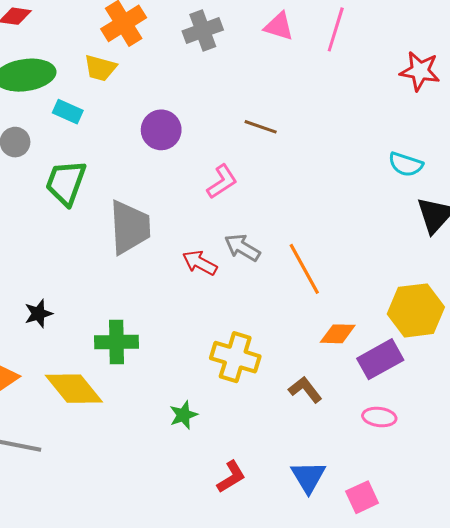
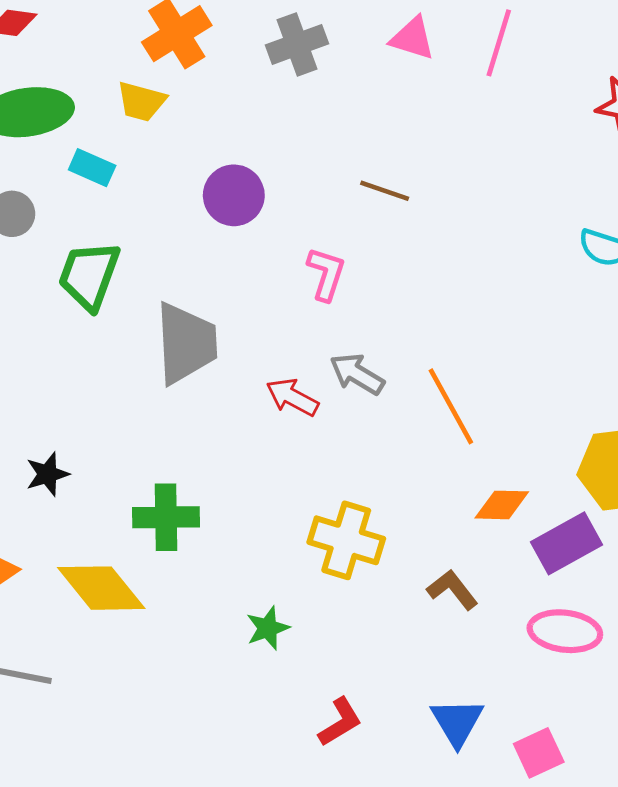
pink L-shape: (222, 182) -> (326, 274), turned -39
pink ellipse: (379, 417) -> (565, 631), size x1.4

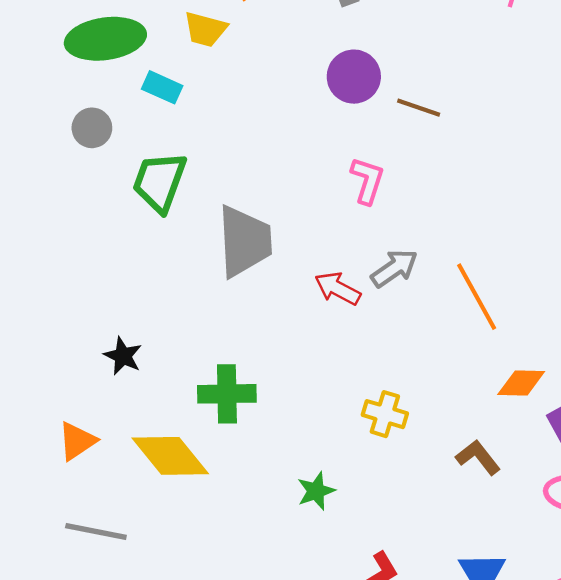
purple circle: (234, 195) -> (354, 77), moved
gray arrow: (357, 374) -> (394, 268), turned 114
black star: (47, 474) -> (123, 356), turned -30
yellow cross: (346, 540) -> (385, 414), size x0.7

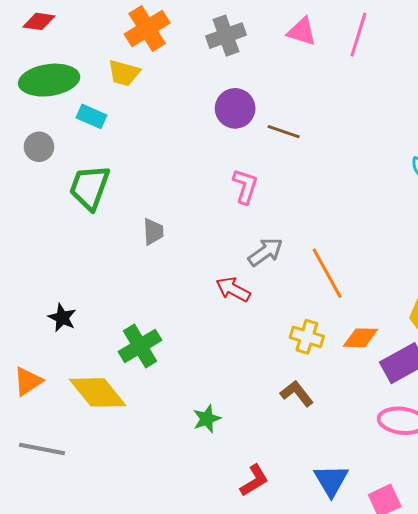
gray trapezoid: (244, 241) -> (153, 232), size x0.5
red arrow: (338, 289) -> (233, 289), moved
green cross: (227, 394) -> (140, 346), turned -30
yellow cross: (385, 414) -> (307, 337), moved
brown L-shape: (478, 457) -> (297, 393), moved

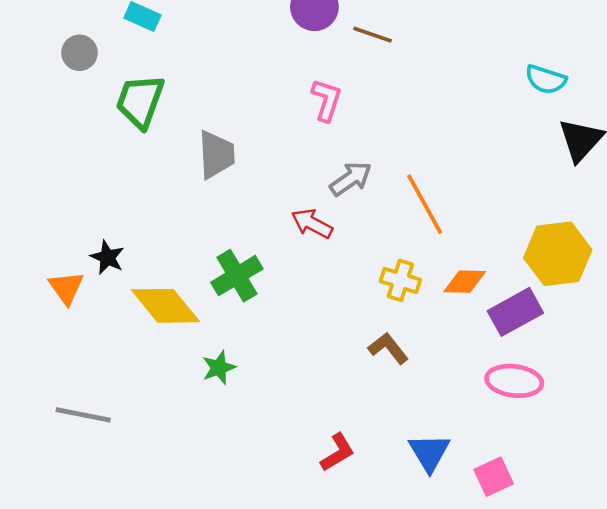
gray trapezoid: (153, 232) -> (216, 155), size x1.5
green cross: (140, 346) -> (237, 276), moved
orange triangle: (28, 381) -> (66, 288), moved, turned -32
yellow diamond: (98, 392) -> (165, 306), moved
green star: (207, 419) -> (219, 368), moved

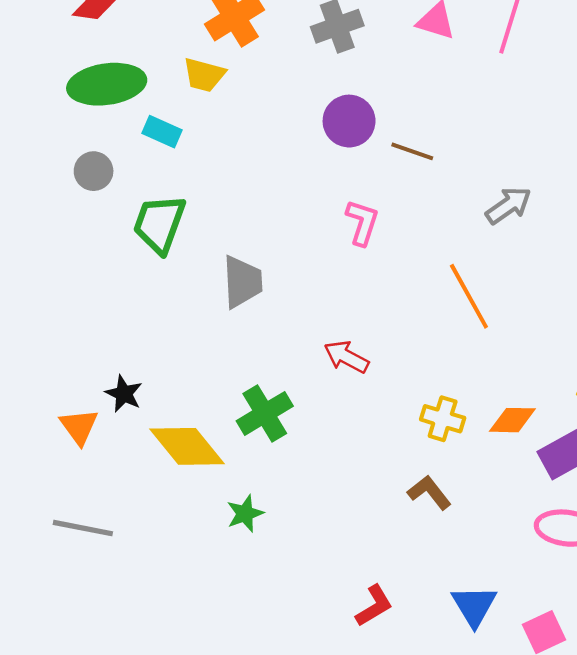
gray arrow: (351, 179) -> (508, 205), moved
orange line: (425, 204) -> (469, 296), moved
gray line: (83, 415) -> (83, 528), moved

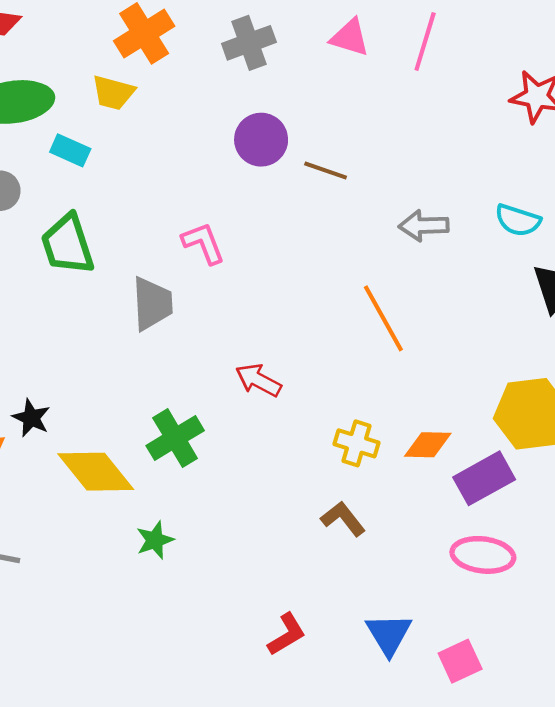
gray arrow: (508, 205) -> (424, 226), turned -147
pink L-shape: (362, 222) -> (203, 243), moved, turned -39
green trapezoid: (159, 224) -> (68, 244), turned -38

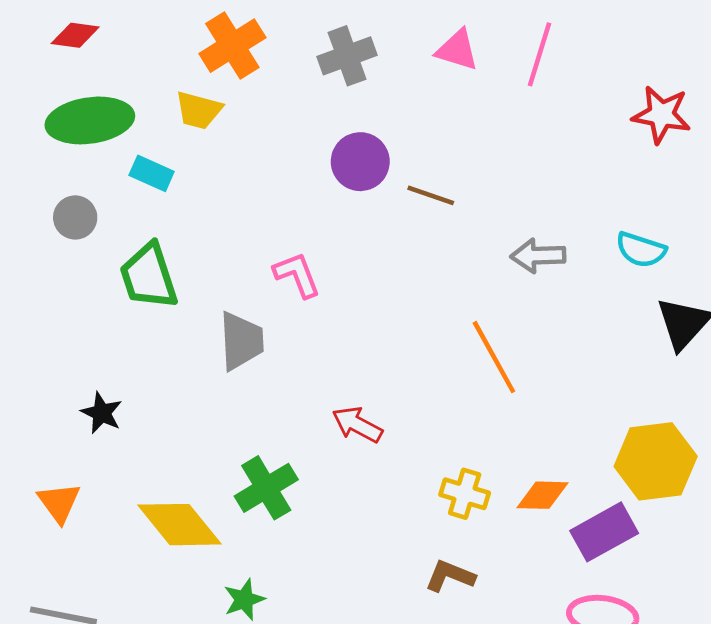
black star: (31, 418) -> (102, 413), moved
brown L-shape: (343, 519) -> (450, 576), turned -30

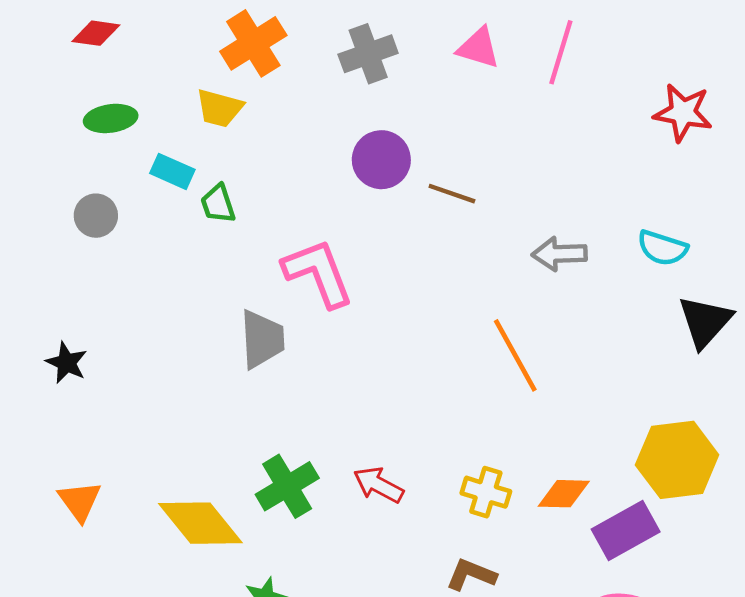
green ellipse: (90, 120) -> (111, 118), size x0.6
pink L-shape: (297, 275) -> (318, 273), size x1.5
green trapezoid: (149, 276) -> (218, 204), moved, size x0.6
black star: (102, 413) -> (66, 363), moved
red arrow: (357, 425) -> (378, 485), moved

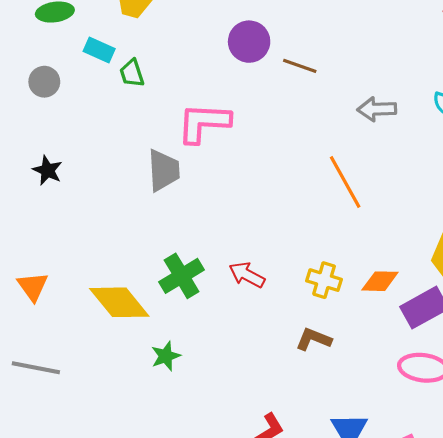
pink L-shape: (318, 273) -> (204, 123), turned -66
black star: (66, 363) -> (47, 170), moved

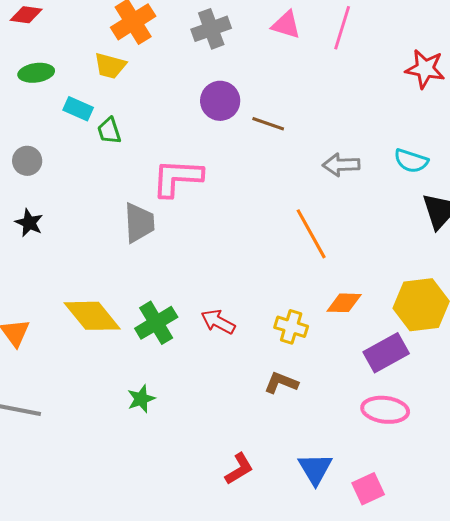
gray circle: (44, 82) -> (27, 161), moved
orange diamond: (380, 281) -> (344, 303), moved
yellow diamond: (119, 302) -> (92, 316), moved

